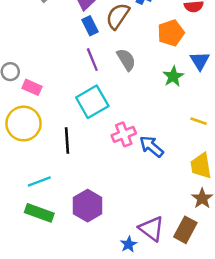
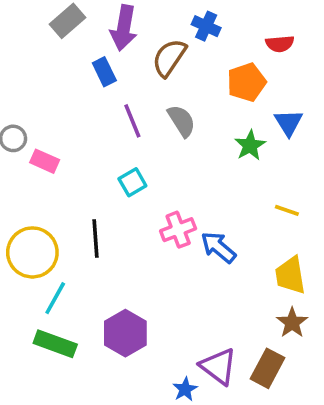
blue rectangle: (90, 26) -> (104, 72), moved
cyan square: (92, 102) -> (132, 182), size x0.6
yellow circle: (24, 124) -> (32, 252), moved
cyan line: (39, 181) -> (55, 298), turned -40

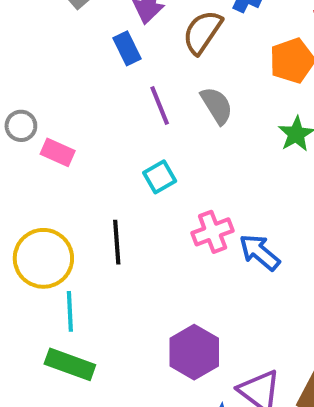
cyan line: (55, 298) -> (70, 311), turned -32
purple hexagon: (125, 333) -> (194, 352), moved

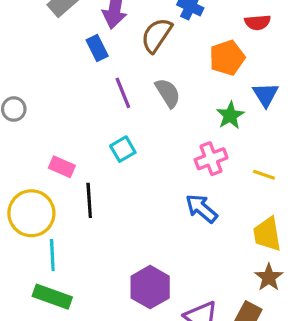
pink rectangle: (58, 152) -> (62, 167), moved
pink cross: (213, 232) -> (211, 159), moved

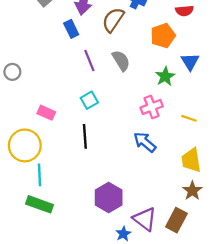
black line: (89, 200) -> (85, 136), moved

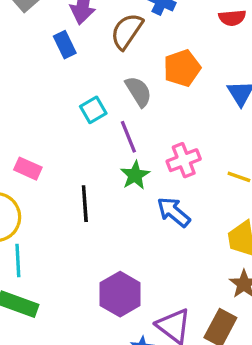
orange pentagon: (163, 36) -> (182, 68), moved
purple line: (89, 61) -> (128, 137), moved
green star: (165, 76) -> (135, 175), moved
cyan square: (89, 100) -> (93, 110), moved

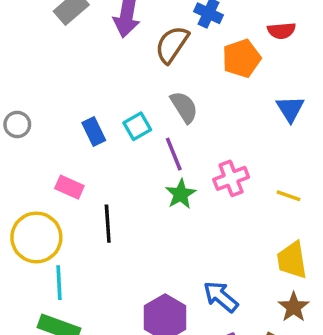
blue rectangle: (65, 45) -> (94, 131), moved
orange pentagon: (182, 68) -> (242, 58), moved
black line: (85, 204) -> (108, 224), moved
blue arrow: (174, 212) -> (221, 297), moved

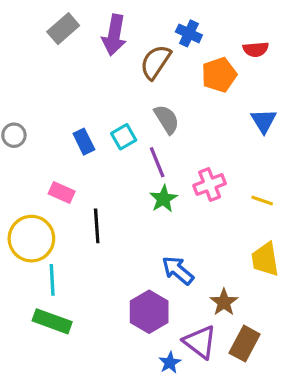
blue arrow: (221, 297) -> (178, 270), moved
brown star: (294, 307) -> (224, 302), moved

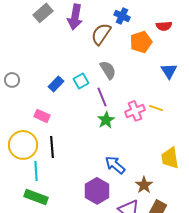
blue rectangle: (84, 142) -> (56, 84), turned 70
yellow line: (262, 200) -> (156, 108), moved
black line: (97, 226) -> (52, 147), moved

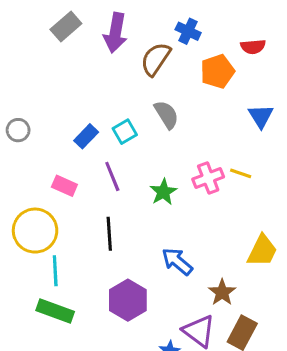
purple line: (102, 97) -> (112, 176), moved
black line: (52, 147) -> (109, 234), moved
yellow trapezoid: (170, 158) -> (262, 251), turned -145
purple hexagon: (97, 191) -> (128, 300), moved

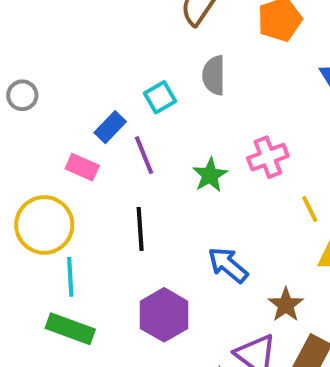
gray semicircle: (166, 115) -> (214, 75), turned -148
blue rectangle: (86, 136) -> (110, 127), moved
yellow line: (241, 173) -> (310, 209), moved, turned 45

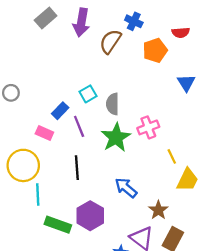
gray semicircle: (214, 75) -> (113, 104), moved
green star: (210, 175) -> (116, 137), size x1.5
green rectangle: (70, 329) -> (58, 225), moved

